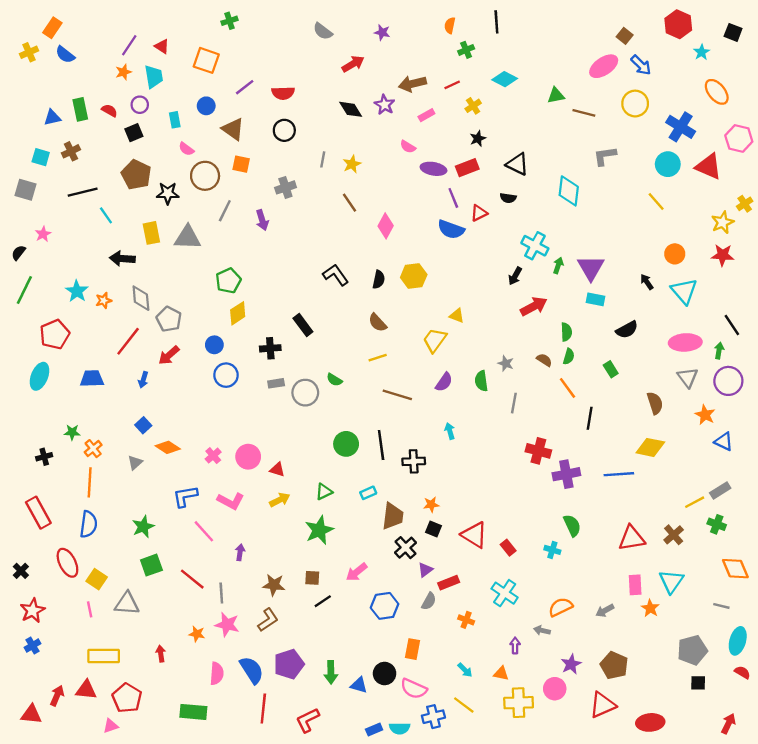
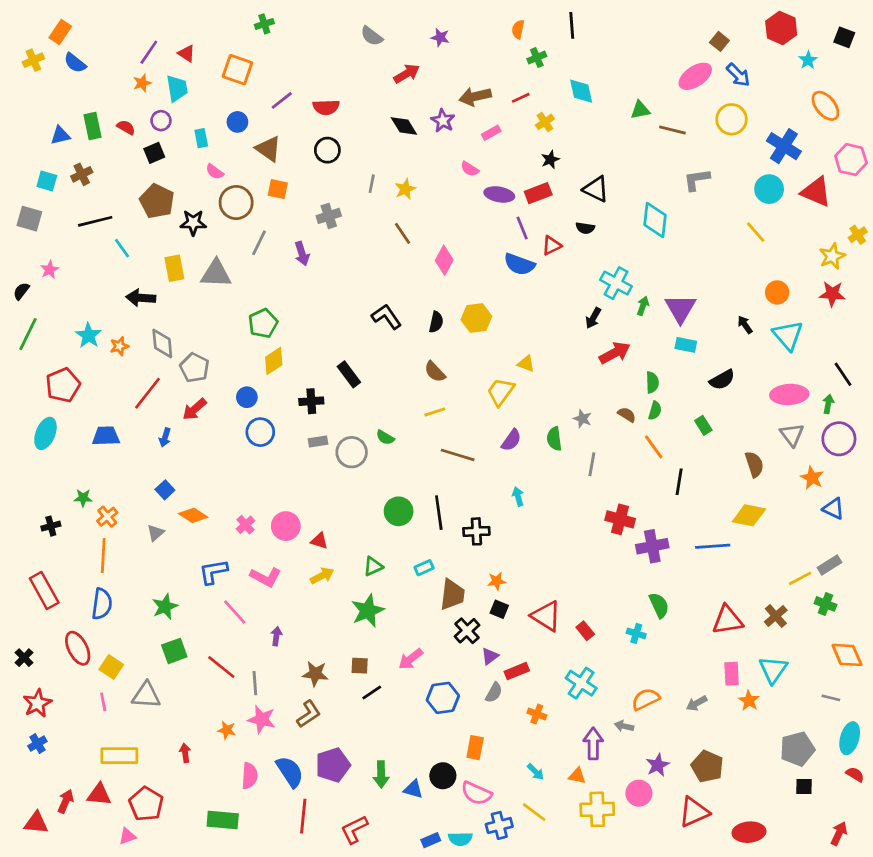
cyan diamond: (505, 79) -> (581, 91), turned 50
purple arrow: (515, 646) -> (593, 744), size x1.6

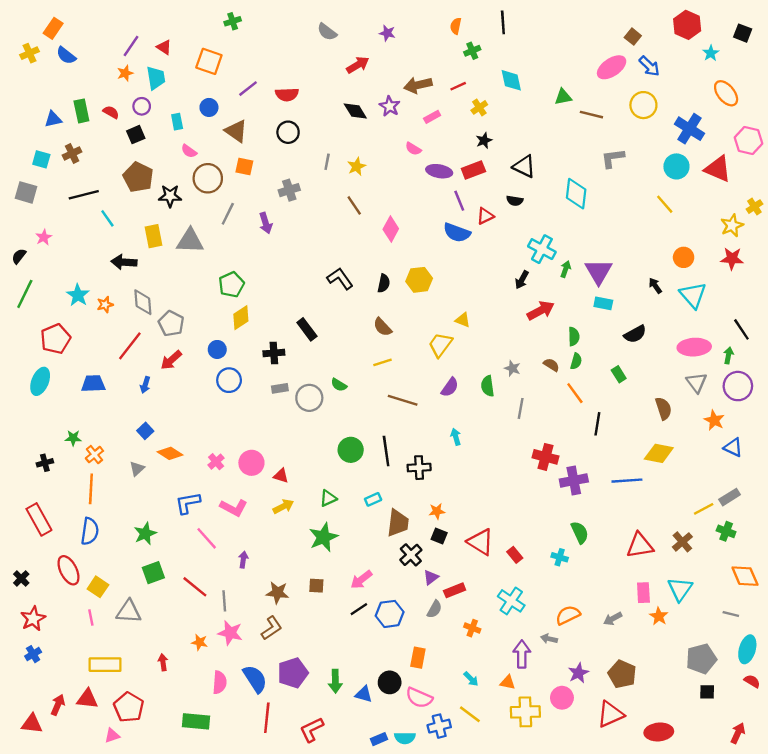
black line: (372, 693) -> (359, 609), moved

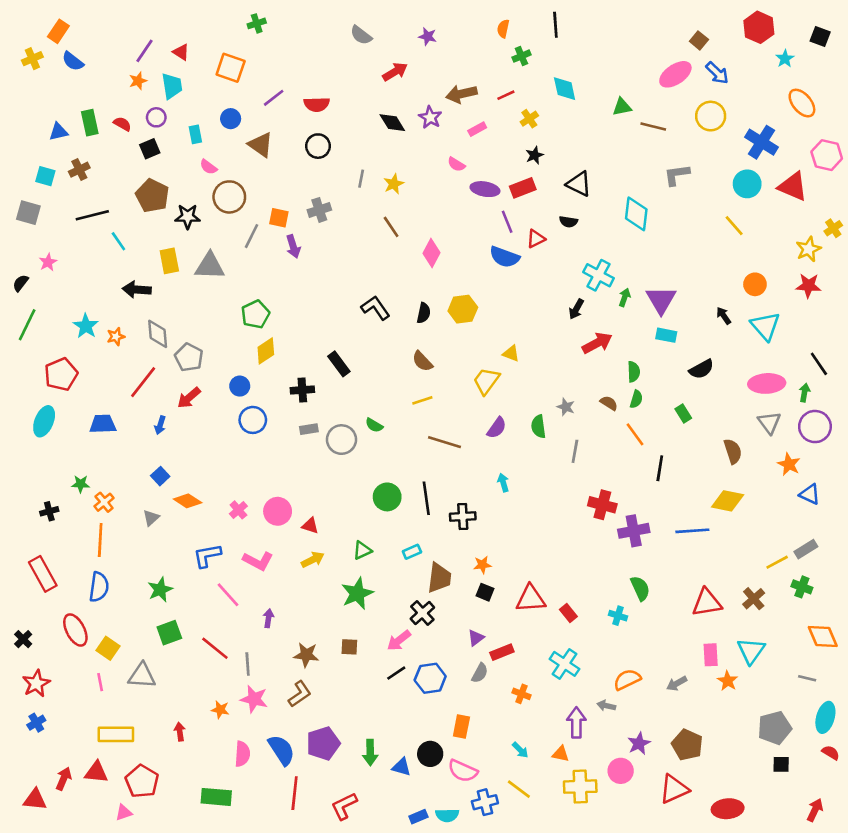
orange square: (244, 166) -> (279, 218), moved
red triangle: (481, 542) -> (531, 599), turned -36
black cross: (411, 555) -> (422, 613), moved

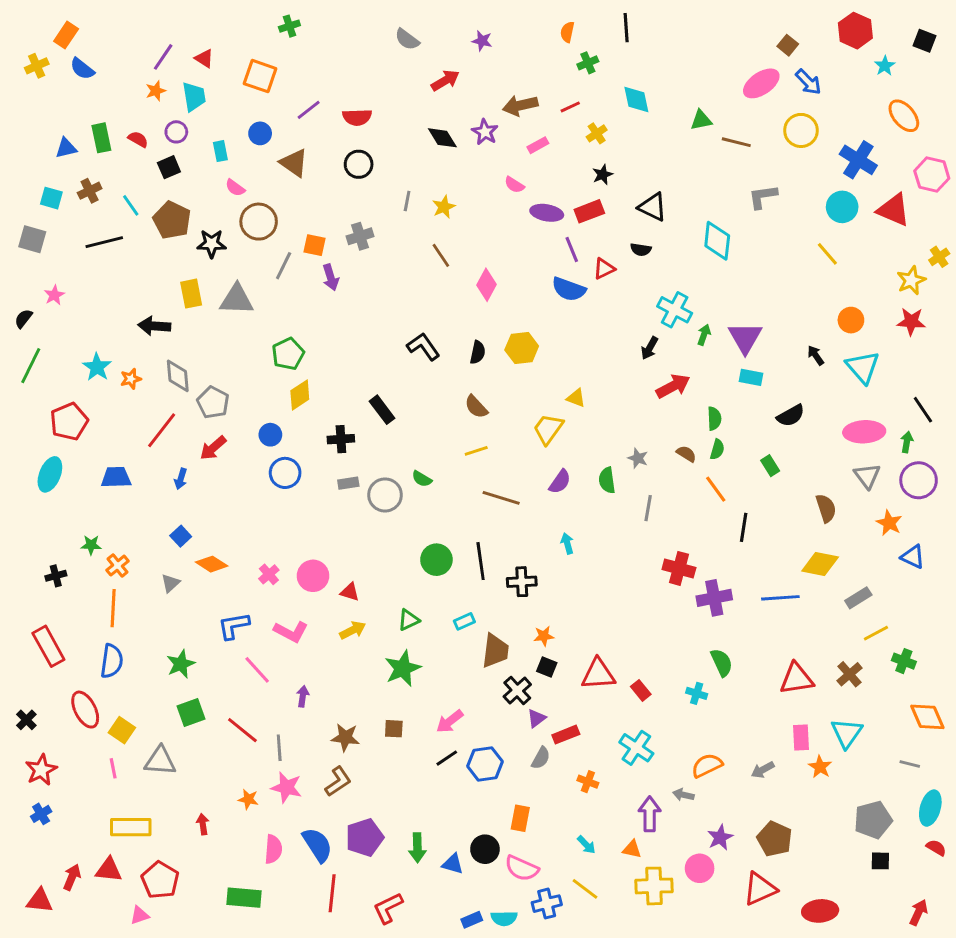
cyan line: (118, 241) -> (131, 205), moved
gray rectangle: (806, 549) -> (858, 598), moved
black cross: (422, 613) -> (517, 690), moved

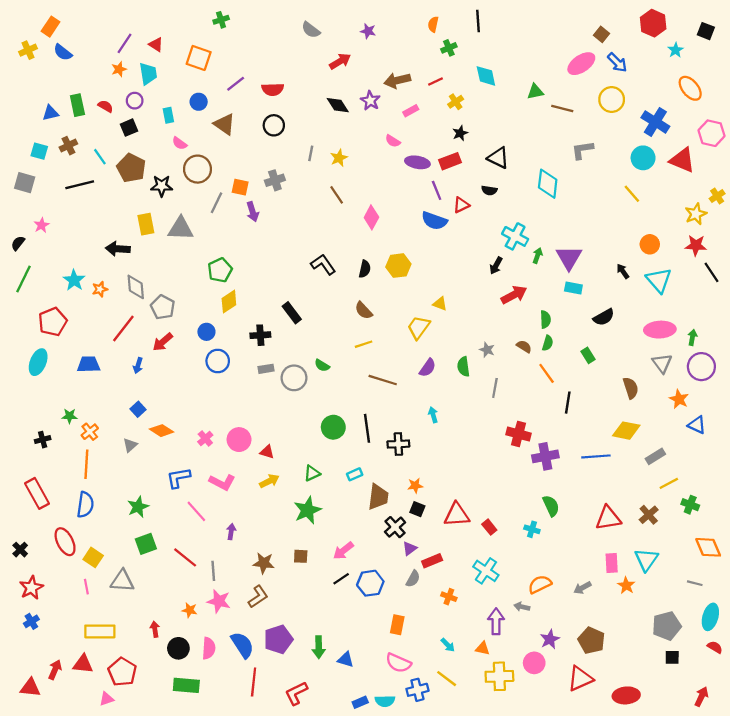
black line: (923, 410) -> (711, 272), moved
black circle: (485, 849) -> (178, 648), moved

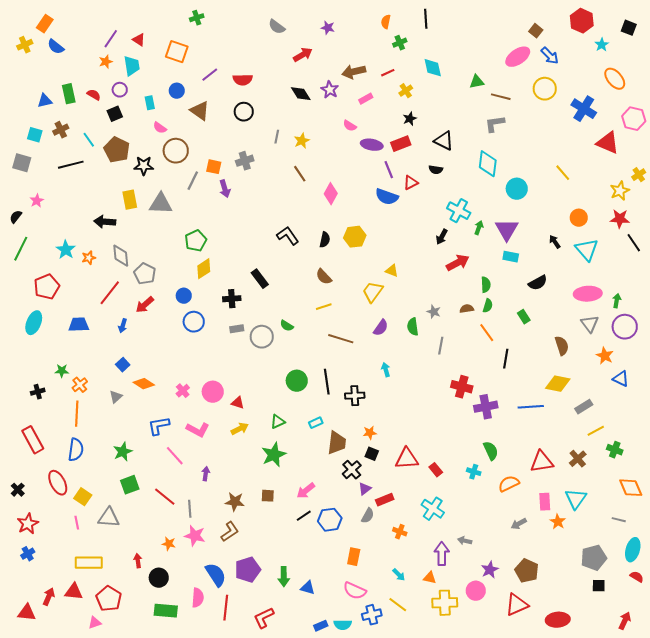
gray L-shape: (582, 150) -> (495, 124), moved
cyan circle: (643, 158) -> (517, 189), moved
brown semicircle: (524, 346) -> (467, 309), turned -40
orange semicircle: (540, 584) -> (509, 484), moved
pink semicircle: (209, 648) -> (198, 598), moved

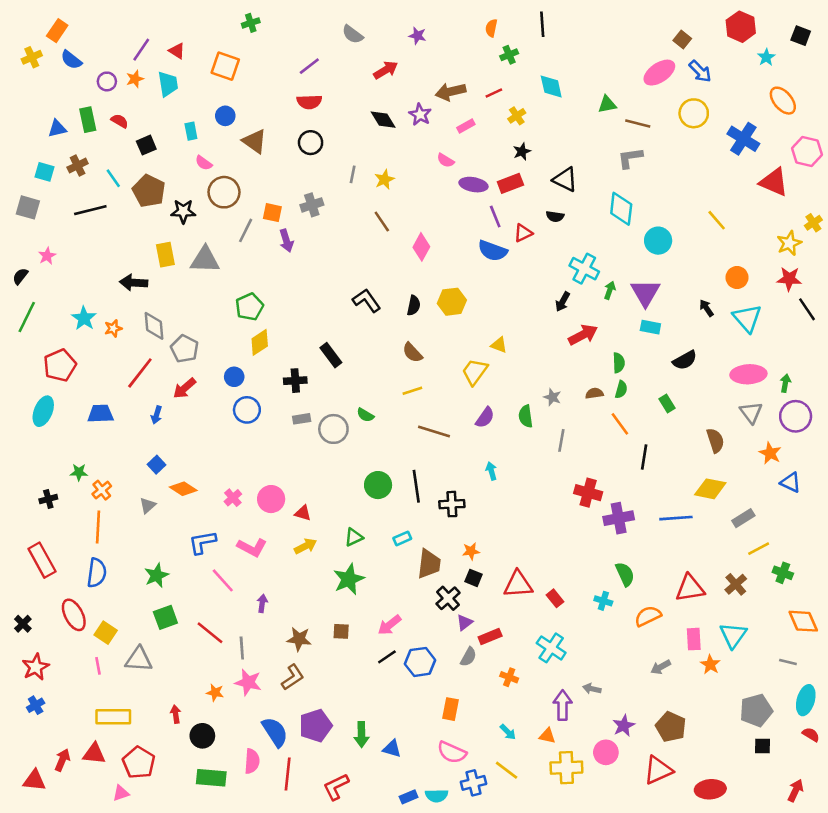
purple line: (210, 75) -> (309, 66), moved
purple circle: (120, 90) -> (107, 81), moved

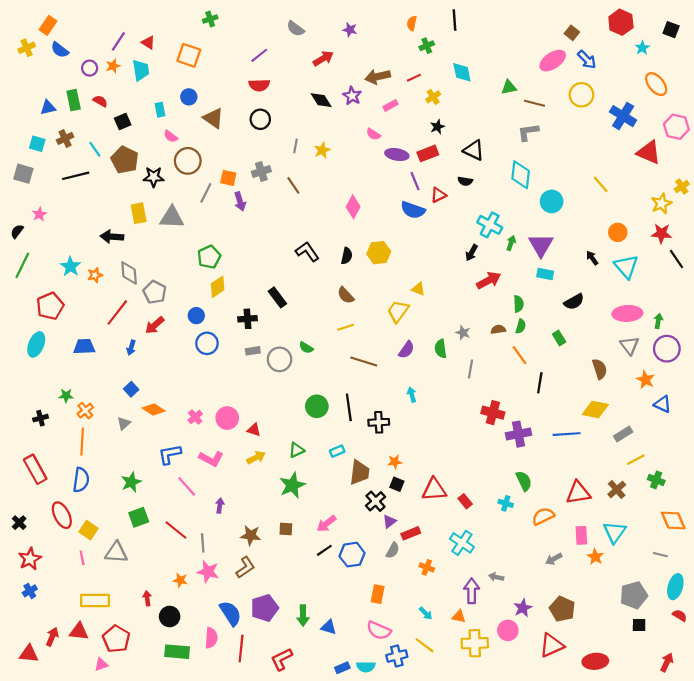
brown line: (382, 221) -> (293, 185), moved

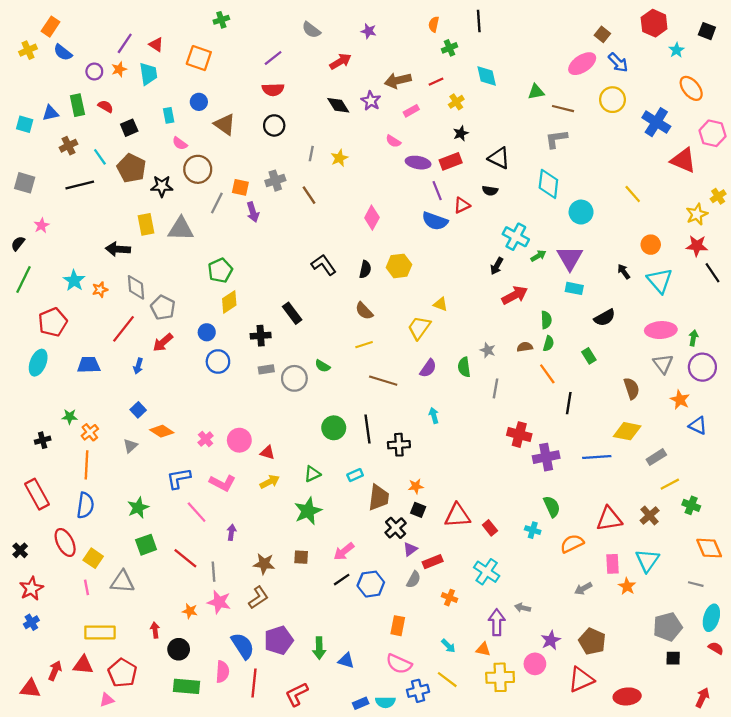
cyan square: (37, 144) -> (25, 124), moved
green arrow: (511, 243) -> (538, 256), turned 40

